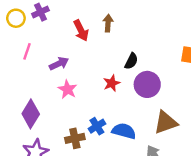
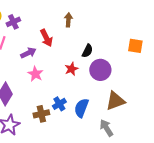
purple cross: (40, 12) -> (13, 22), moved
red arrow: (81, 30) -> (46, 38), moved
blue semicircle: (124, 131) -> (81, 108), turned -84

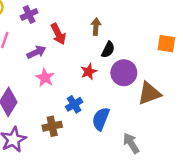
brown arrow: (68, 20) -> (96, 27), moved
purple cross: (13, 22) -> (29, 14), moved
brown triangle: (115, 101) -> (149, 93), moved
blue cross: (59, 104) -> (74, 104), moved

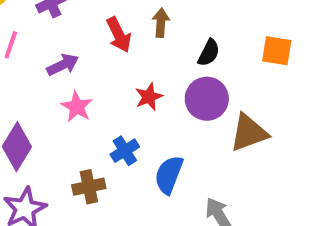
red arrow: (58, 34) -> (119, 35), moved
black semicircle: (108, 50) -> (209, 53), moved

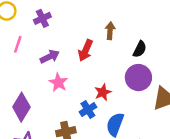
red arrow: (119, 35) -> (85, 50), moved, turned 50
red star: (149, 97) -> (103, 92), moved

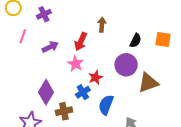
black semicircle: (140, 49) -> (136, 41), moved
pink star: (58, 82) -> (75, 64), moved
purple diamond: (21, 107) -> (46, 92), moved

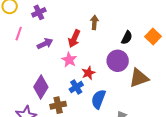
orange square: (163, 40) -> (153, 37), turned 35

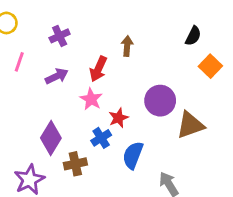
purple cross: (39, 12) -> (60, 36), moved
black semicircle: (127, 38) -> (193, 36), moved

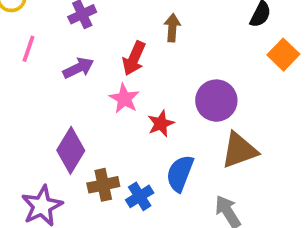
brown triangle: (190, 125) -> (239, 150), moved
blue cross: (101, 138) -> (140, 196), moved

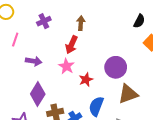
brown arrow: (172, 28) -> (81, 23), moved
purple arrow: (78, 68) -> (34, 61), moved, turned 35

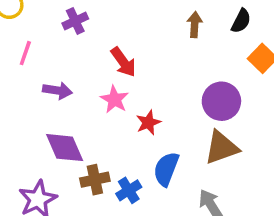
brown arrow: (81, 23) -> (195, 25), moved
red arrow: (72, 45) -> (123, 62), turned -60
purple circle: (116, 67) -> (221, 101), moved
purple diamond: (38, 94) -> (65, 148), turned -55

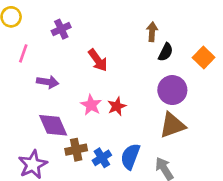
black semicircle: (241, 21) -> (166, 52), moved
pink star: (114, 99) -> (91, 105), moved
blue semicircle: (166, 169) -> (130, 156), moved

